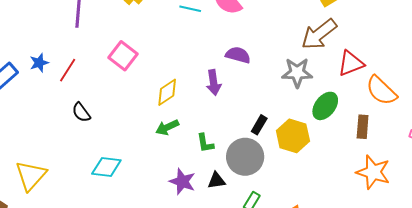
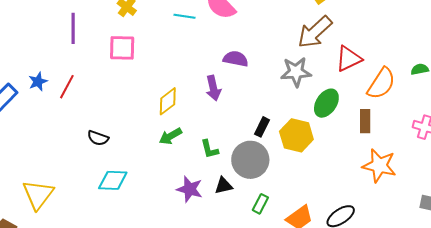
pink square: (123, 56) -> (122, 48), moved, turned -32
orange semicircle: (381, 91) -> (381, 84), turned -96
black semicircle: (81, 112) -> (98, 138), moved, turned -30

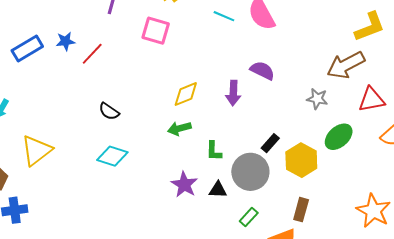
gray star: (296, 72) -> (317, 99), size x0.7
brown rectangle: (365, 121) -> (301, 210), moved

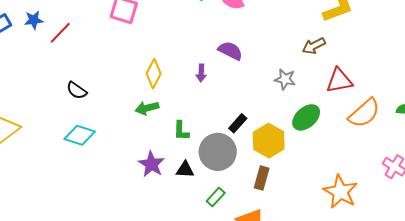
brown arrow: (346, 65) -> (314, 46), size x0.6
purple arrow: (233, 93) -> (201, 73), size x0.7
yellow diamond: (186, 94) -> (154, 74), turned -40
brown rectangle: (301, 210) -> (262, 178), moved

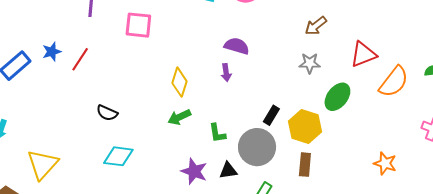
brown arrow: (314, 46) -> (316, 26), moved
purple semicircle: (230, 51) -> (237, 46), moved
orange star: (340, 192) -> (385, 163), size x0.7

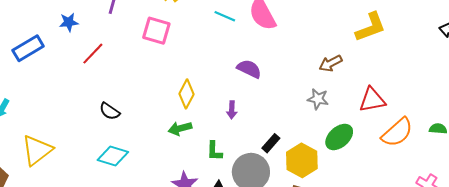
blue star: (52, 52) -> (69, 22), moved
purple arrow: (226, 73) -> (232, 110), moved

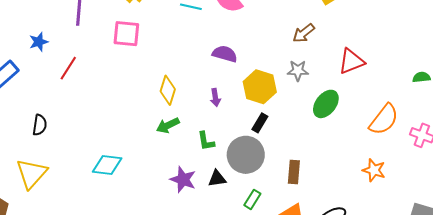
black semicircle: (110, 111) -> (40, 125), moved, turned -105
orange semicircle: (397, 132) -> (384, 120), moved
yellow hexagon: (302, 160) -> (260, 87), moved

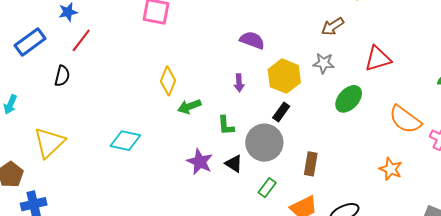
red line: (68, 68) -> (81, 40), moved
yellow diamond: (168, 90) -> (168, 81), moved
orange semicircle: (384, 120) -> (405, 119), turned 84
black semicircle: (40, 125) -> (62, 76), moved
black triangle: (217, 178) -> (234, 164), turned 36

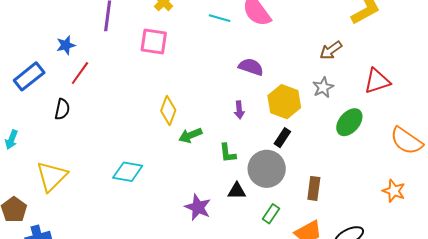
gray star: (324, 63) -> (323, 87), turned -30
purple star: (200, 162) -> (198, 207), moved
black triangle: (234, 164) -> (237, 191), turned -30

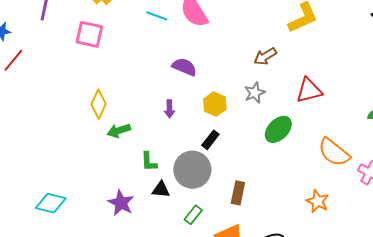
yellow hexagon: (284, 102) -> (215, 104), size x0.7
green L-shape: (228, 153) -> (149, 162), moved
cyan diamond: (128, 172) -> (51, 203), moved

